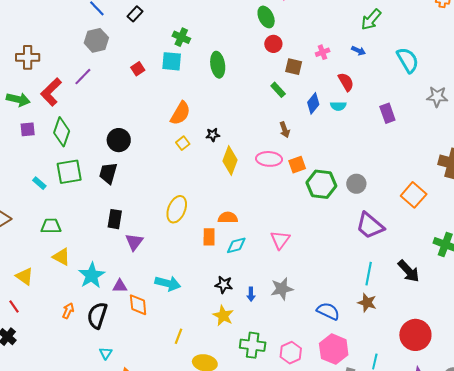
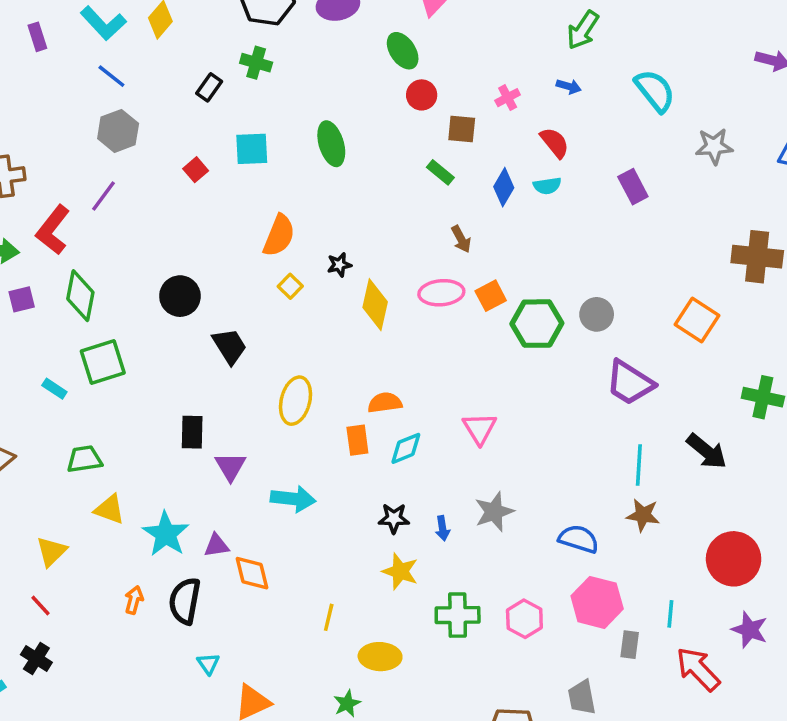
black rectangle: (135, 14) -> (209, 87), moved
green cross: (181, 37) -> (256, 63), moved
black trapezoid: (108, 173) -> (230, 346), moved, turned 140
yellow triangle: (25, 276) -> (51, 551), turned 48
cyan arrow: (168, 283) -> (293, 499), moved

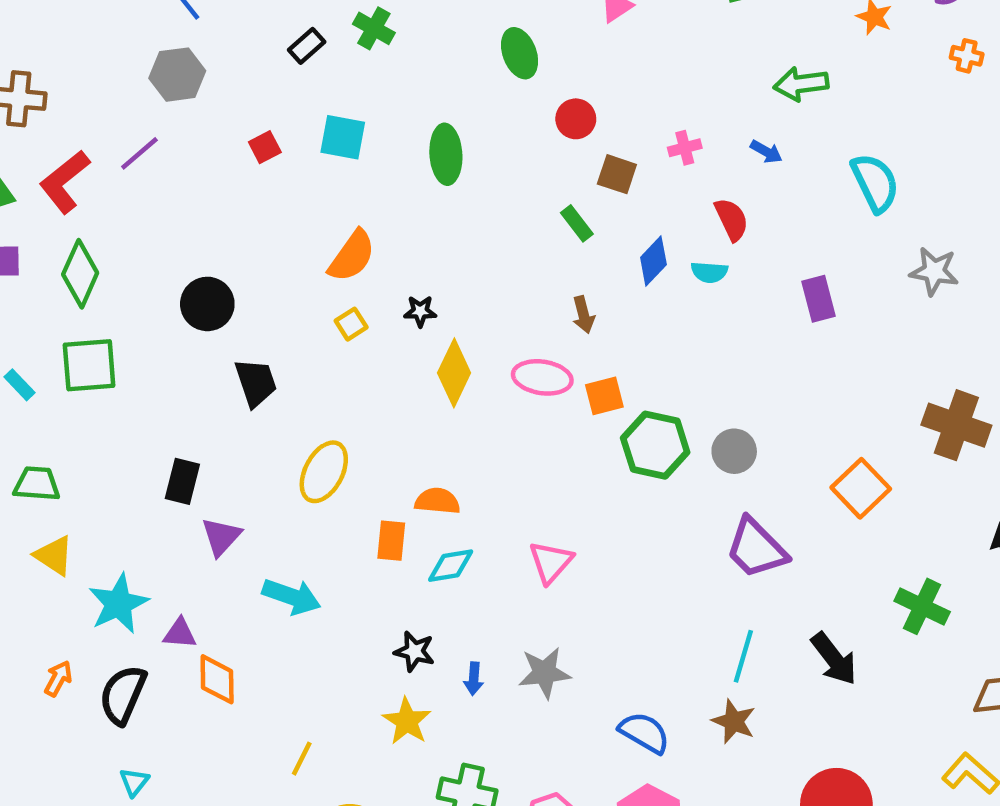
green arrow: (583, 30) -> (801, 84), turned 36
green ellipse: (403, 51) -> (520, 53), moved

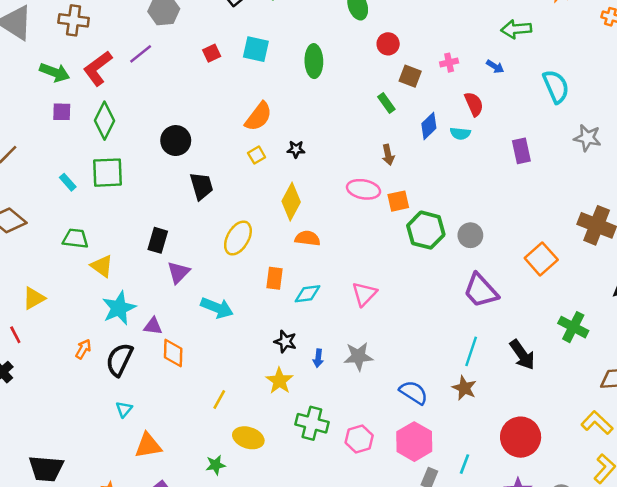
yellow diamond: (454, 373) -> (291, 202), moved
orange semicircle: (437, 501) -> (308, 238), moved
yellow triangle: (54, 556) -> (102, 266), moved

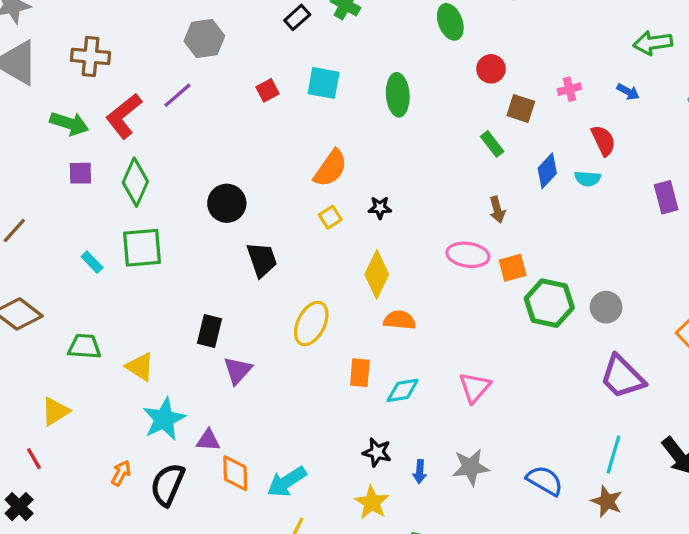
green trapezoid: (75, 239) -> (84, 346), moved
cyan arrow: (217, 308) -> (287, 482), moved, turned 128
blue semicircle: (414, 392) -> (545, 481), moved

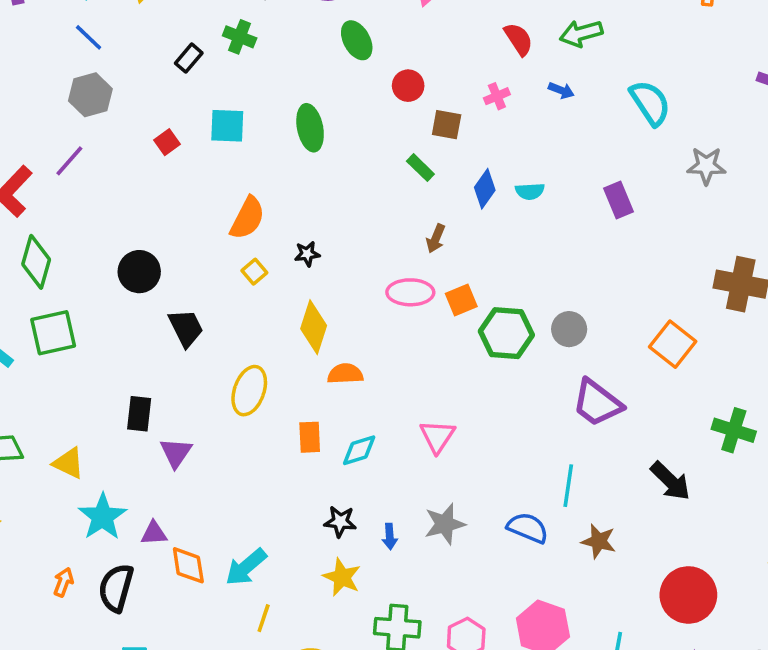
red semicircle: (603, 141) -> (519, 39), moved
brown arrow: (497, 210) -> (436, 239), turned 45
cyan line: (613, 455) -> (568, 486), moved

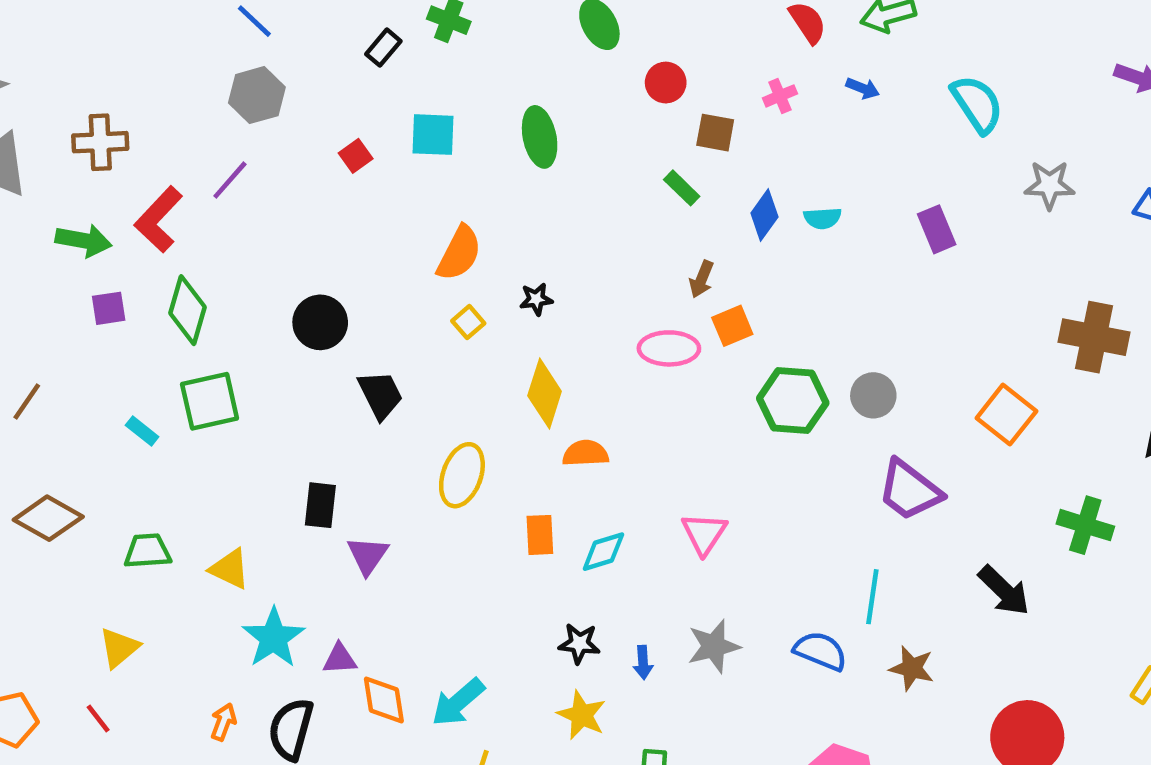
orange square: (461, 300) -> (732, 326), moved

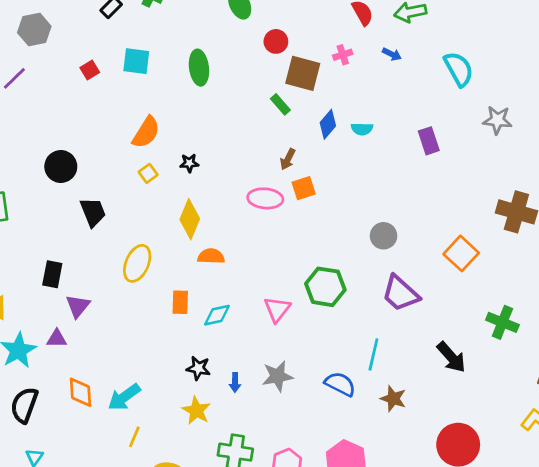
brown square: (715, 133) -> (303, 73), size x1.5
green hexagon: (793, 401) -> (325, 287), moved
purple triangle: (340, 659) -> (57, 339), moved

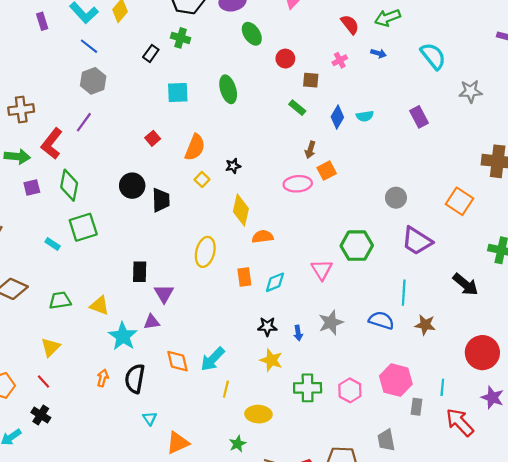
red square: (90, 70) -> (153, 138), moved
brown square: (303, 73) -> (311, 80), size x0.6
black trapezoid: (93, 212) -> (161, 200), moved, turned 30

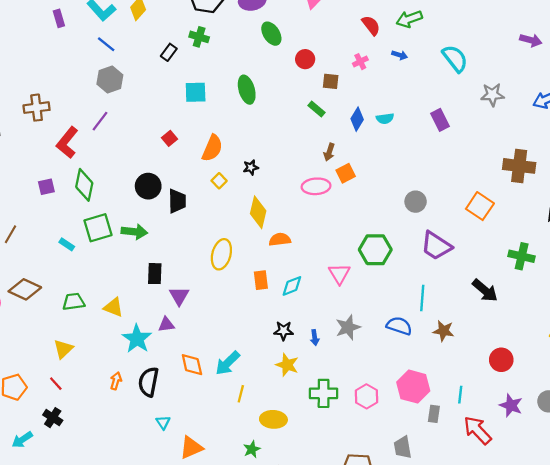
green arrow: (17, 157) -> (134, 232), moved
red circle: (482, 353) -> (501, 360), size x0.7

